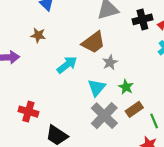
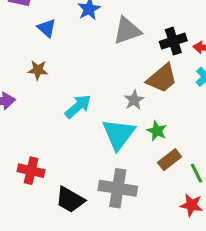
brown trapezoid: (93, 42) -> (162, 78), moved
cyan triangle: (97, 88) -> (119, 134), size x1.4
gray cross: (104, 116) -> (118, 188), moved, turned -32

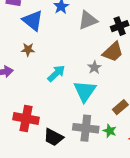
blue triangle: (47, 28) -> (33, 21), size x1.6
green star: (157, 131) -> (110, 131), moved
red cross: (31, 171) -> (26, 118), size x1.4

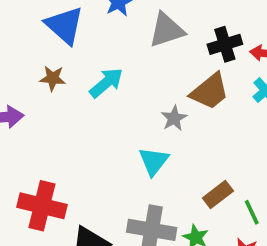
cyan arrow: (56, 73) -> (106, 83), moved
cyan triangle: (85, 91) -> (154, 161), size x0.7

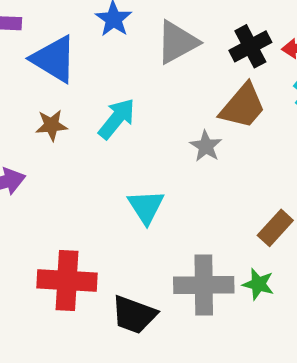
cyan triangle: (154, 161) -> (146, 207), moved

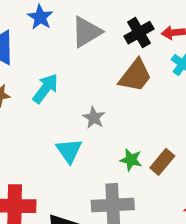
gray star: (206, 146) -> (94, 118), moved
green star: (258, 284) -> (131, 160), moved

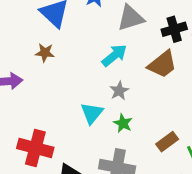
cyan arrow: (45, 88) -> (114, 55), moved
green star: (131, 160) -> (123, 123), moved

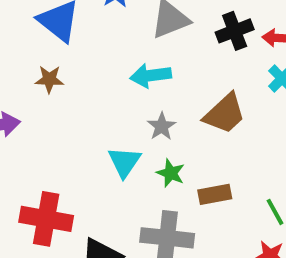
cyan arrow: (114, 55) -> (151, 76), turned -144
brown trapezoid: (162, 64) -> (225, 114), moved
brown rectangle: (167, 142) -> (215, 194), moved, turned 30

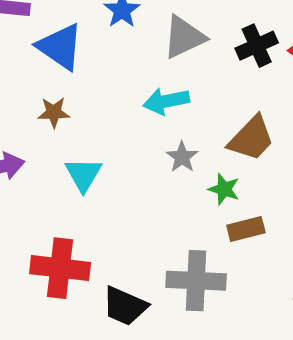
cyan triangle: (124, 162) -> (83, 175), moved
green star: (171, 173) -> (224, 189), moved

